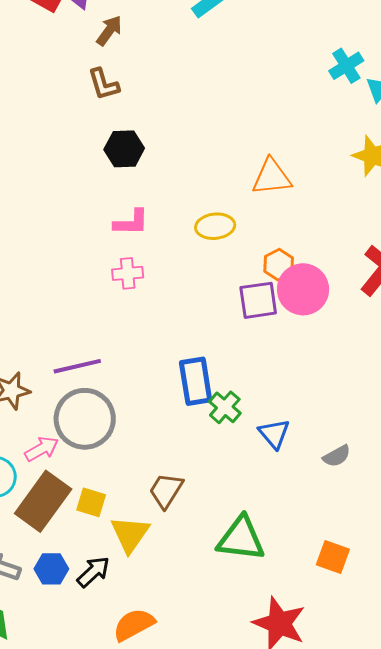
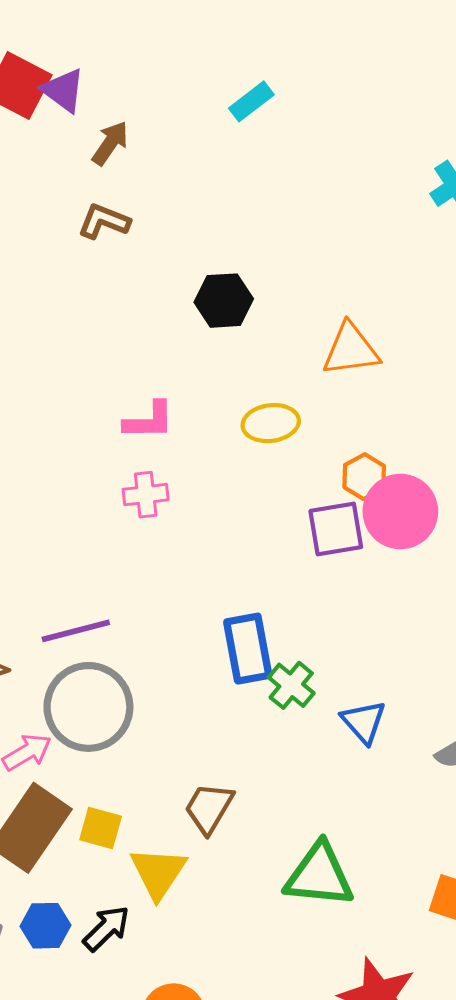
brown L-shape: (104, 84) -> (104, 221), turned 129
black hexagon: (124, 149) -> (224, 301), moved

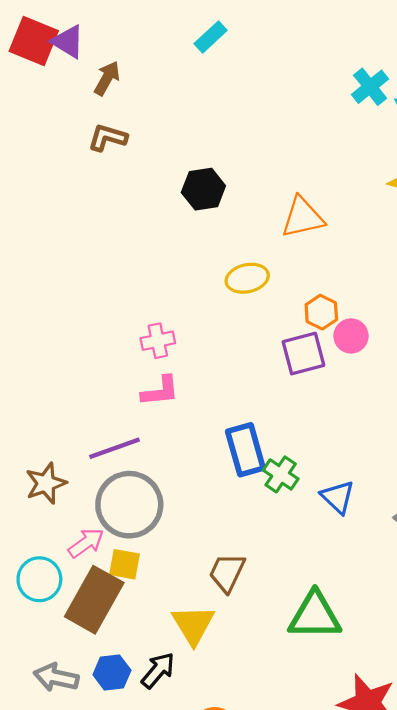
pink L-shape: (149, 421) -> (160, 391), moved
pink circle: (400, 512) -> (351, 336), size x0.6
yellow square: (101, 828) -> (124, 564), moved

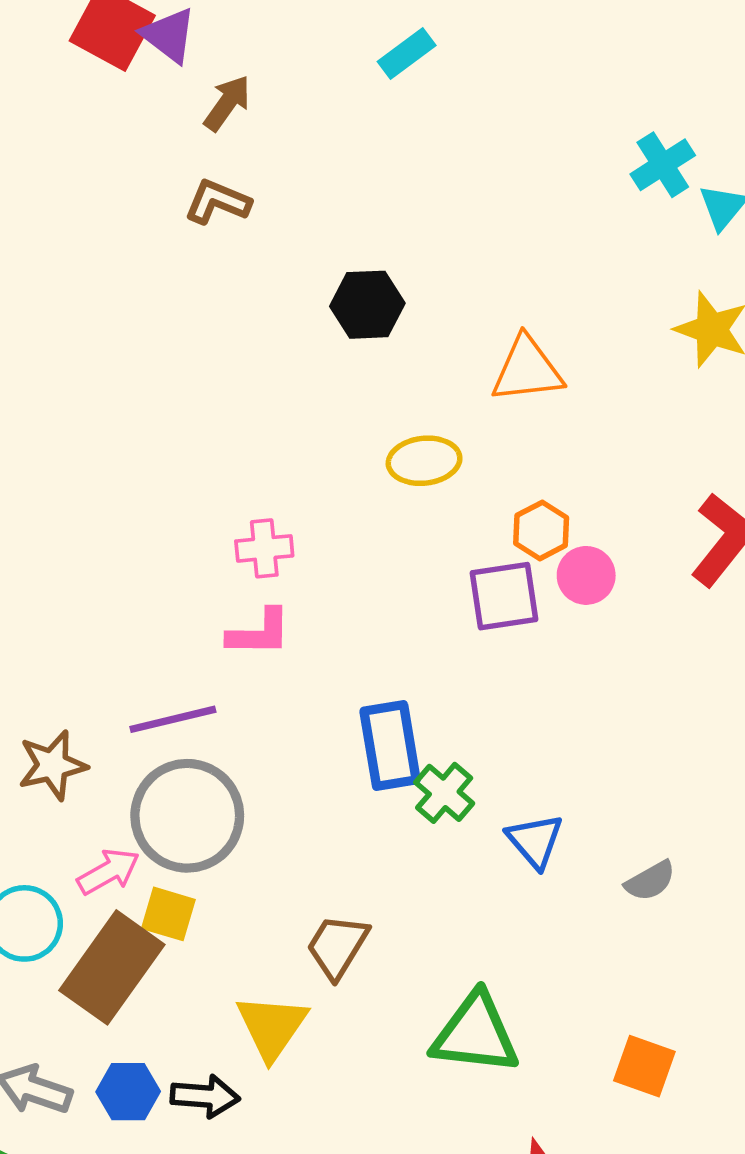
black arrow: (158, 670) -> (205, 1096), turned 48

